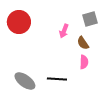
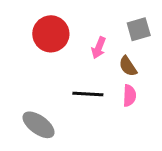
red circle: (19, 22) -> (51, 34), moved
black line: (57, 79) -> (88, 94), moved

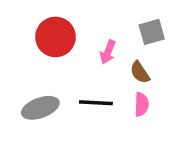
gray ellipse: (39, 125) -> (40, 108), moved, turned -56

